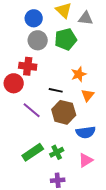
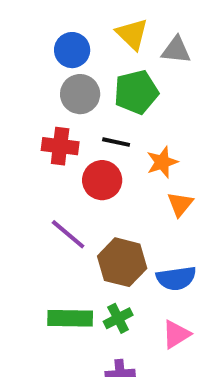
red circle: (14, 83) -> (102, 180), moved
black line: (56, 90) -> (116, 142), moved
brown hexagon: (64, 112) -> (122, 262), moved
green rectangle: (33, 152) -> (70, 318), turned 35

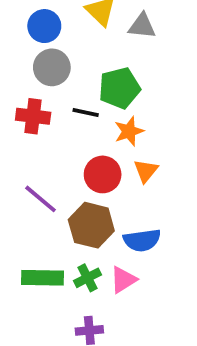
green pentagon: (136, 92) -> (119, 88), moved
red circle: (102, 180) -> (103, 174), moved
pink triangle: (176, 334) -> (123, 280), moved

